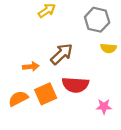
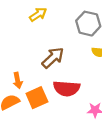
orange arrow: (31, 67) -> (18, 80), moved, turned 84

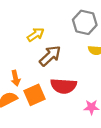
yellow arrow: (38, 14) -> (36, 35), moved

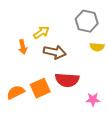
brown arrow: (50, 56) -> (55, 52), turned 55
orange arrow: (16, 78) -> (23, 47), moved

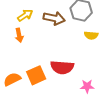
yellow arrow: (41, 32) -> (25, 15), moved
brown arrow: (55, 52) -> (54, 18), moved

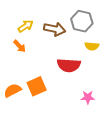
orange arrow: (19, 35) -> (20, 46), turned -32
red semicircle: (62, 67) -> (69, 65), moved

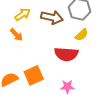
yellow semicircle: (92, 46) -> (82, 35), moved, turned -48
pink star: (88, 97) -> (67, 87), moved

